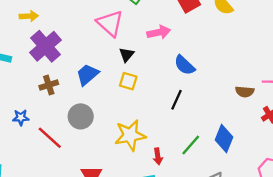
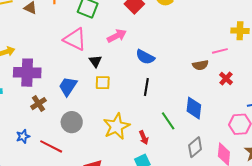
purple cross: (45, 46) -> (27, 73), turned -32
green line: (191, 145) -> (168, 121), turned -60

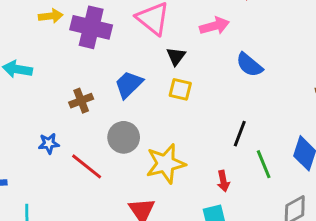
purple cross: (27, 73) -> (91, 27), moved
black line: (146, 87) -> (240, 134), moved
yellow star: (116, 126) -> (166, 164), moved

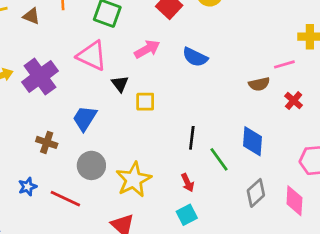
purple cross: (91, 27) -> (40, 76), turned -36
blue semicircle: (249, 65) -> (195, 57), moved
yellow square: (180, 89) -> (145, 102), moved
brown cross: (81, 101) -> (47, 142), turned -36

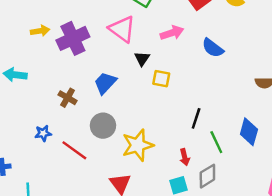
gray diamond: (256, 193) -> (207, 176), moved

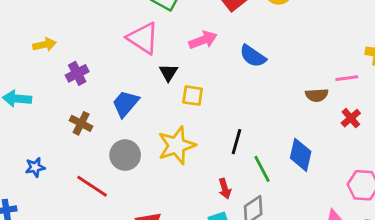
purple cross: (73, 38) -> (77, 73), moved, size x0.6
blue star: (43, 133) -> (35, 167), moved
yellow star: (138, 145) -> (177, 145), moved

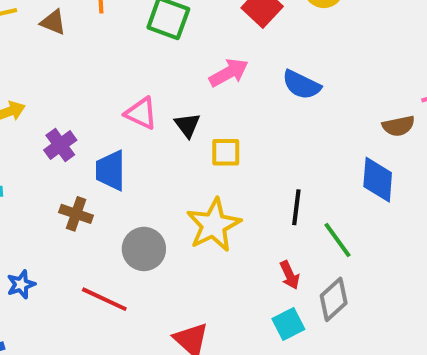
pink triangle: (143, 38) -> (141, 113), moved, size x0.7
blue trapezoid: (125, 104) -> (111, 170), moved, turned -32
blue diamond: (301, 155) -> (378, 180), moved

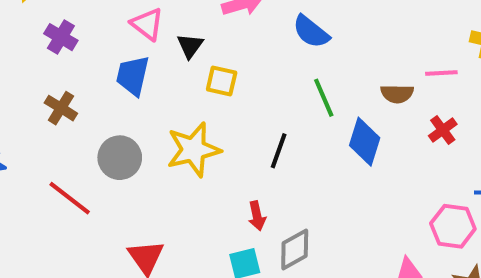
purple cross: (60, 145) -> (61, 37), turned -36
blue trapezoid: (111, 170) -> (133, 76), moved
green line: (337, 240) -> (324, 98), moved

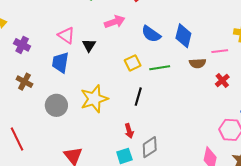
yellow square: (222, 81) -> (133, 63), moved, turned -35
green line: (324, 98) -> (160, 68), turned -72
blue diamond: (365, 142) -> (183, 36), moved
red line: (70, 198) -> (17, 139), moved, turned 30

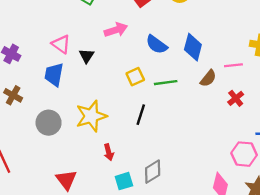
brown semicircle: (198, 63) -> (208, 78), turned -49
red arrow: (129, 131) -> (109, 152), moved

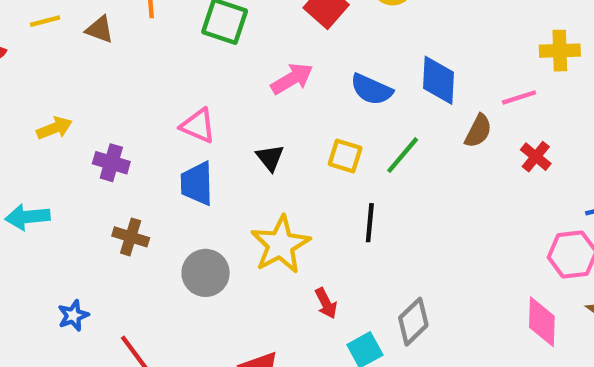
black triangle: (87, 56) -> (270, 158), moved
yellow square: (135, 77) -> (345, 156), turned -36
green line: (166, 83) -> (403, 155), turned -30

